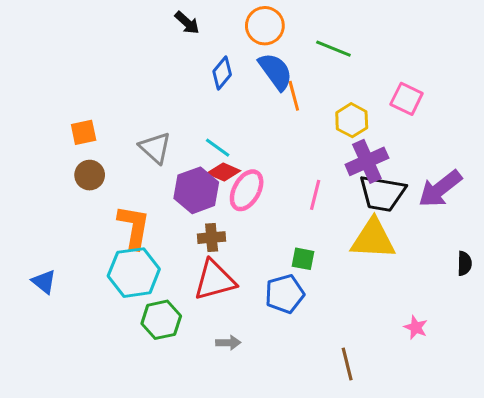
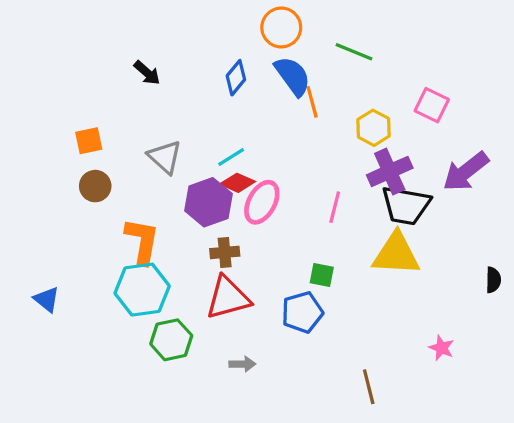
black arrow: (187, 23) -> (147, 73), moved
cyan line: (218, 148) -> (231, 157), turned -68
purple arrow: (440, 189) -> (466, 172), moved

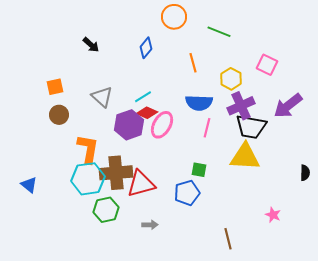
blue semicircle: (293, 76) -> (199, 103), moved, turned 128
brown cross: (225, 252) -> (116, 173), moved, size x1.8

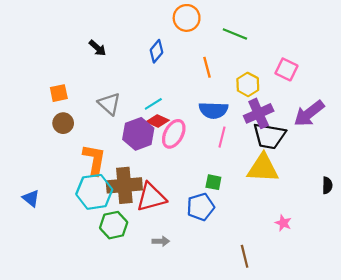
pink star: (273, 215) -> (283, 223), moved

